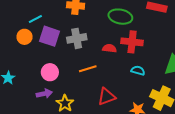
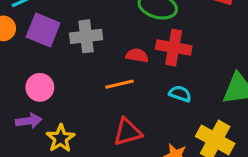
orange line: (88, 69) -> (120, 84), moved

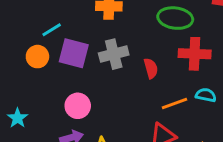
red semicircle: (137, 55) -> (151, 68), moved, turned 72
orange line: (120, 84) -> (175, 104), moved

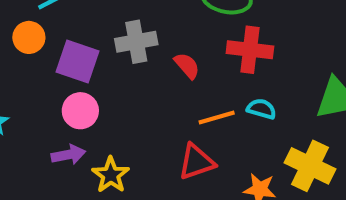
purple square: (74, 53) -> (78, 61), moved
red semicircle: (151, 68) -> (187, 66), turned -30

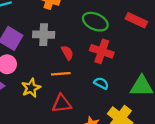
orange line: (217, 118) -> (61, 74), moved
yellow star: (111, 175) -> (31, 88), moved

